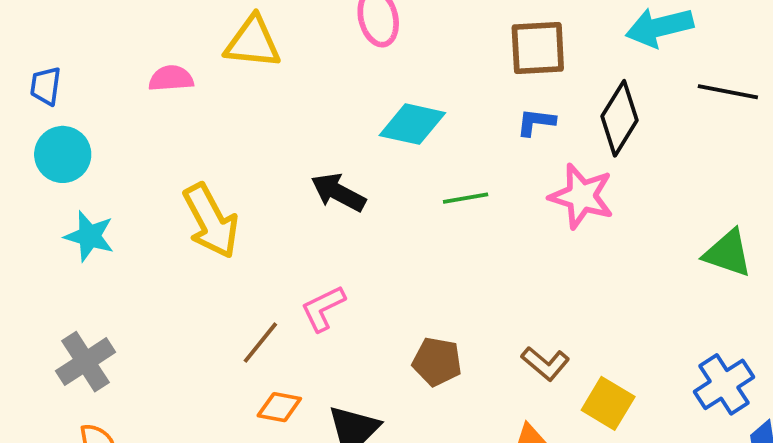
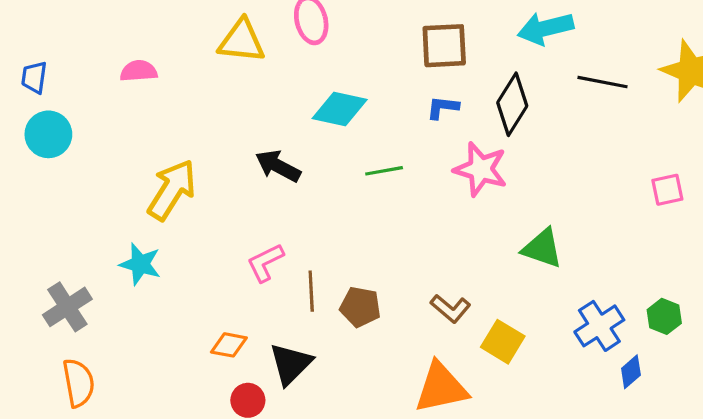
yellow triangle: (253, 42) -> (242, 41), moved
yellow arrow: (211, 221) -> (172, 190), turned -120
cyan star: (89, 236) -> (140, 264), moved
green triangle: (728, 253) -> (542, 248), moved
brown line: (260, 343) -> (311, 291), moved, turned -42

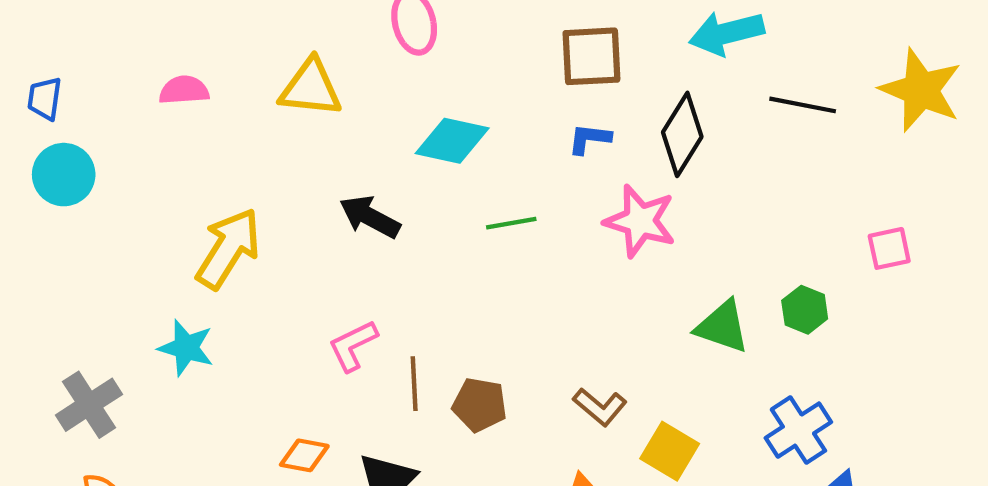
yellow triangle: (242, 41) -> (311, 88), moved
green hexagon: (664, 316) -> (805, 310), moved

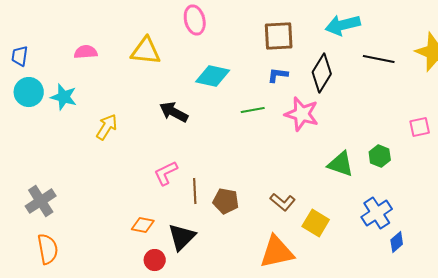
green line: (511, 223) -> (253, 110), moved
yellow arrow: (228, 248) -> (107, 127), size x0.7
cyan star: (186, 348) -> (64, 97), moved

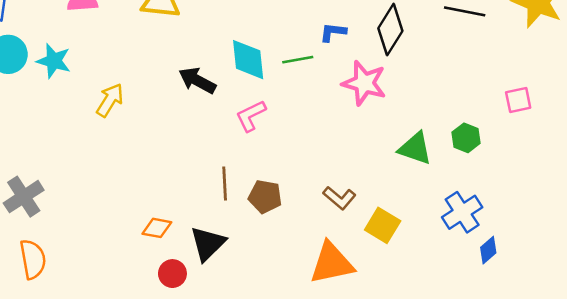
cyan diamond: (213, 76) -> (248, 60), moved, turned 72
green line: (253, 110) -> (298, 60), moved
pink L-shape: (166, 173) -> (251, 116), moved

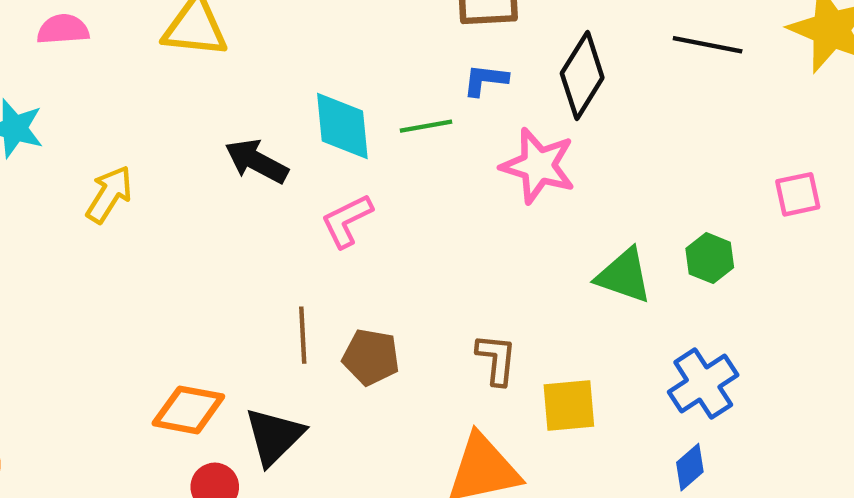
brown L-shape: (339, 198) -> (496, 359), turned -124
yellow square: (383, 225) -> (569, 406), turned -36
orange diamond: (157, 228) -> (188, 410), size x1.4
blue diamond: (488, 250) -> (690, 467), moved

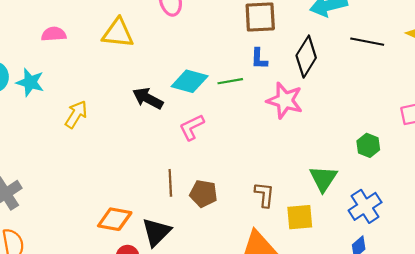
blue L-shape: (485, 80) -> (259, 59), turned -95
cyan diamond: (342, 126) -> (190, 81), turned -69
green triangle: (624, 276) -> (323, 179), moved, turned 44

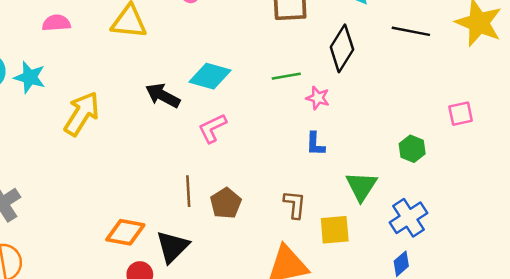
blue L-shape: (259, 59) -> (315, 144), moved
green line: (230, 81) -> (286, 76), moved
pink star: (285, 100) -> (318, 98), size x0.6
yellow arrow: (76, 114) -> (82, 114), size x1.4
brown pentagon: (203, 194) -> (226, 203), turned 30

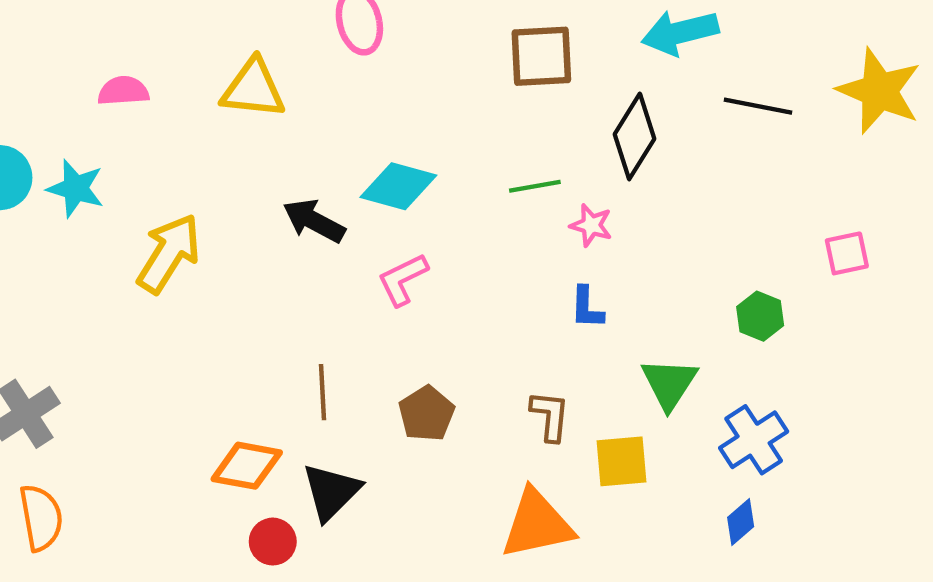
brown line: (188, 191) -> (323, 392), moved

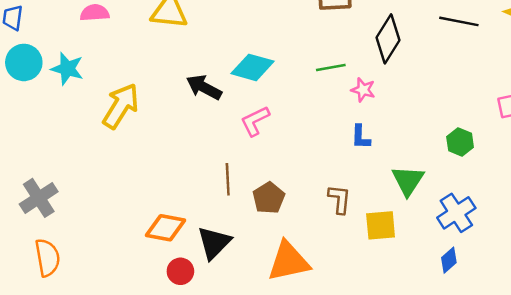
brown line: (323, 392) -> (228, 179), moved
orange triangle: (537, 524) -> (289, 261), moved

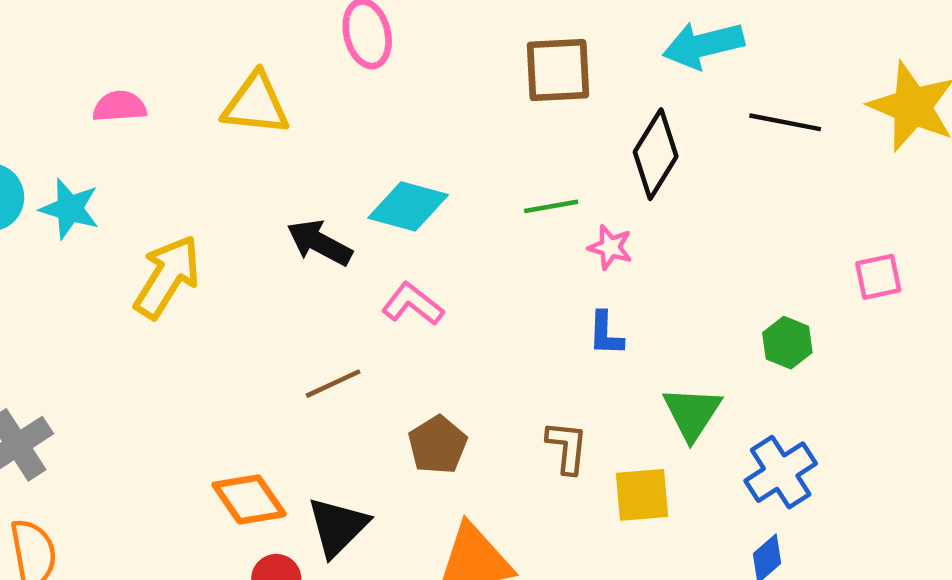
pink L-shape: (255, 121) -> (413, 304), turned 64
brown line: (228, 179) -> (333, 384), moved, turned 68
orange diamond: (166, 228) -> (249, 499), turned 45

